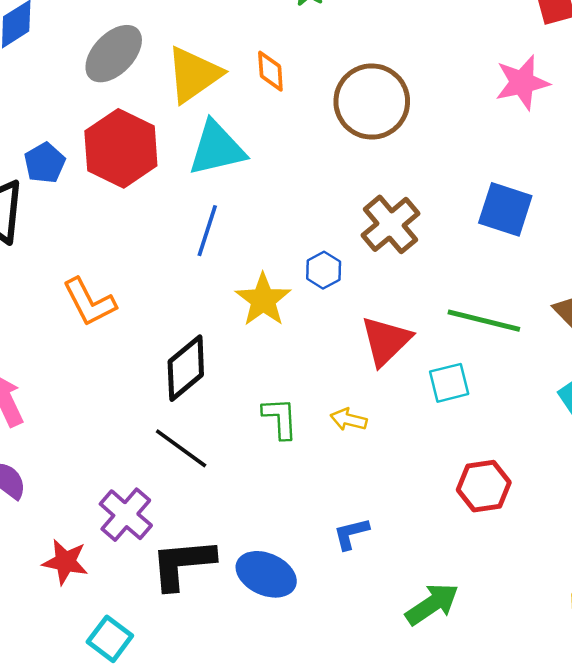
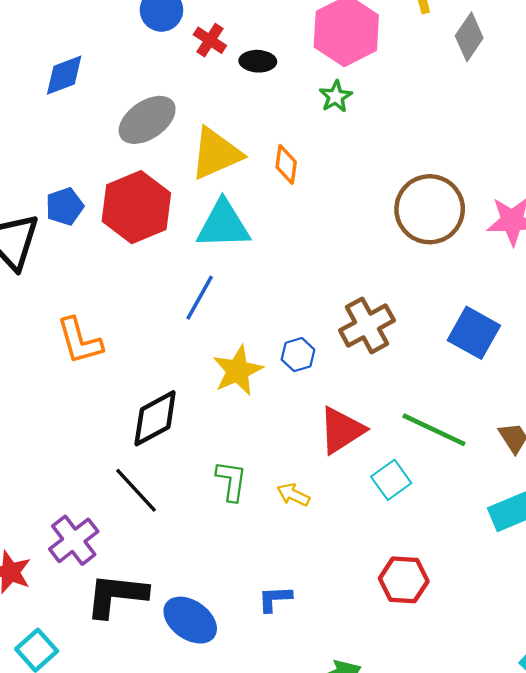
brown circle: (372, 101) -> (430, 209), moved
cyan square: (449, 383) -> (391, 480), turned -33

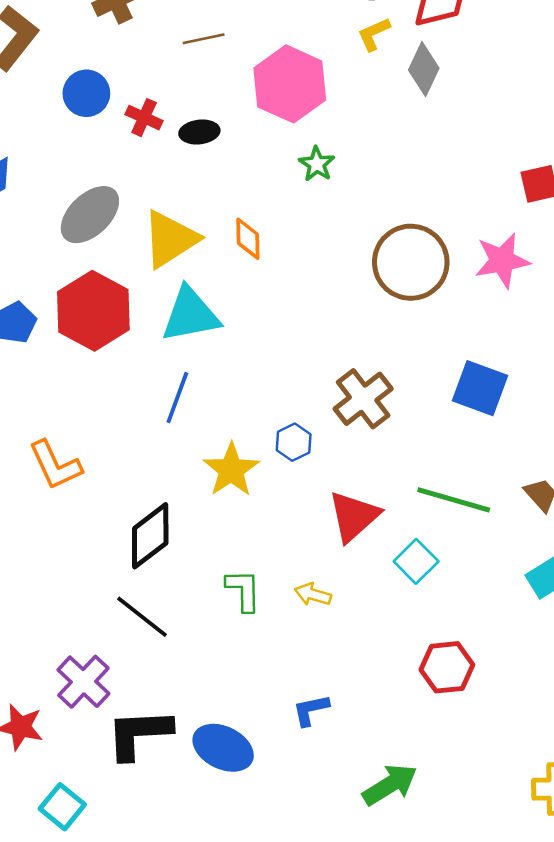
green star: (336, 97) -> (317, 164), moved

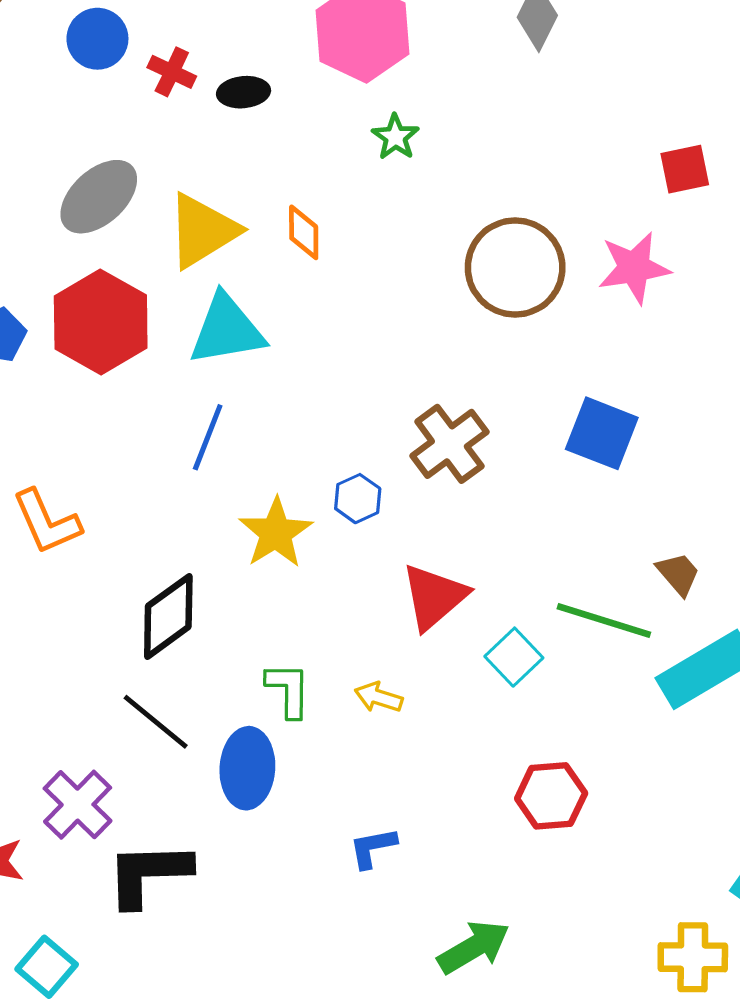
green line: (454, 500) -> (604, 621), moved
blue ellipse: (223, 748) -> (247, 768), moved, turned 66

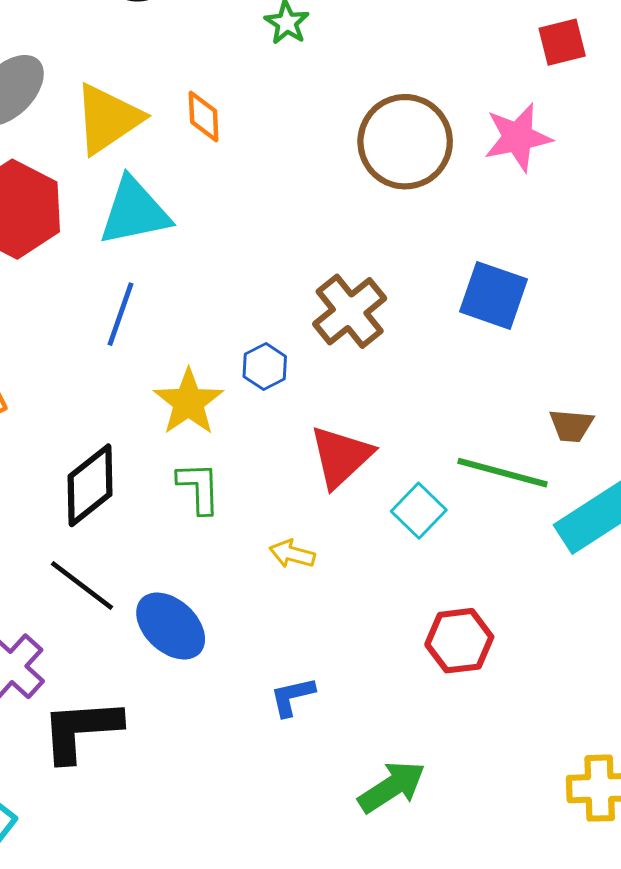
brown trapezoid: (678, 574) -> (571, 426), turned 138
green L-shape: (288, 690) -> (199, 488), moved
blue ellipse: (247, 768) -> (171, 626), turned -48

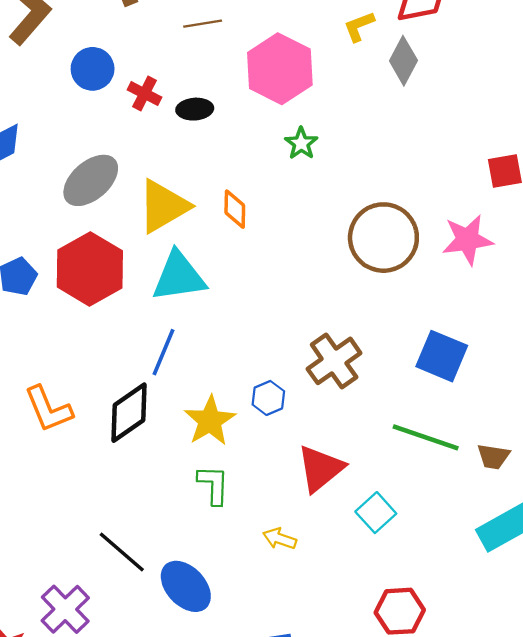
green line: (503, 473) -> (426, 437), moved
black diamond: (90, 485) -> (129, 413), moved

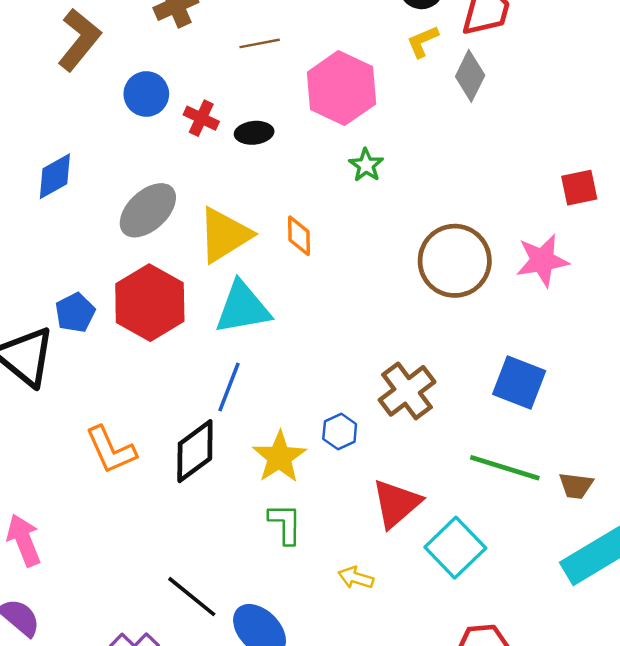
cyan square: (376, 513) -> (455, 548), size x1.4

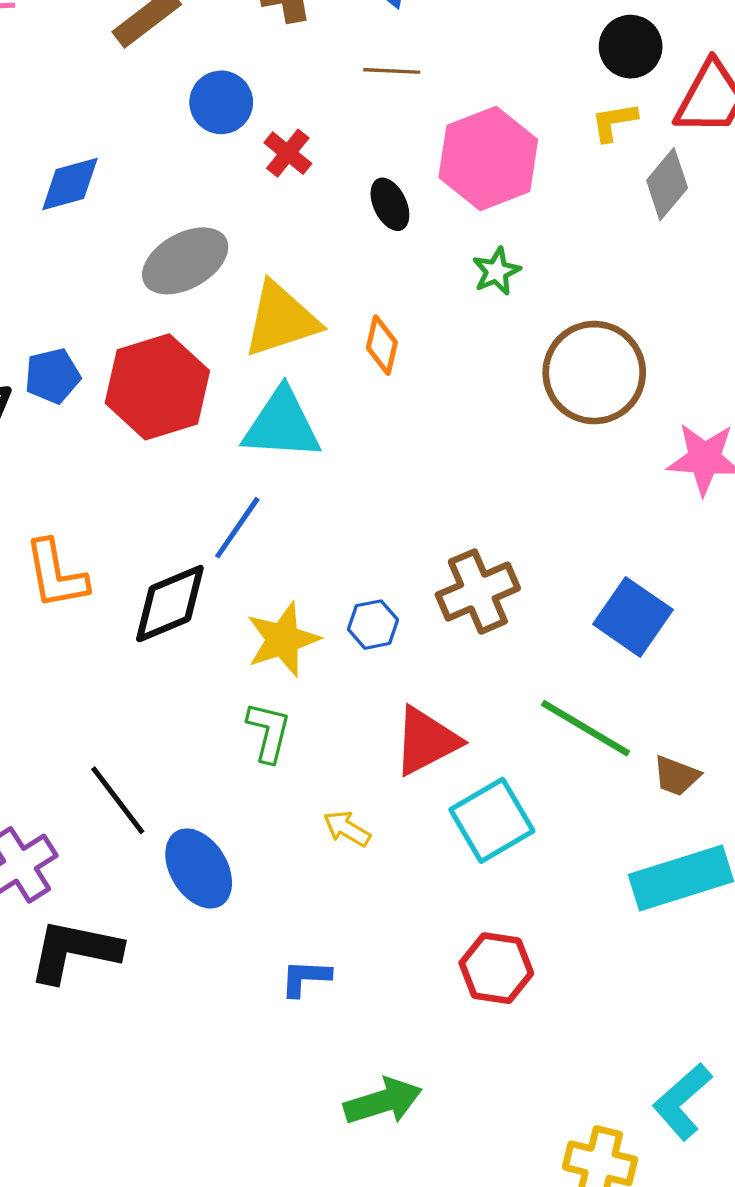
black ellipse: (254, 133) -> (390, 204), moved, turned 57
brown circle: (455, 261) -> (594, 373), moved

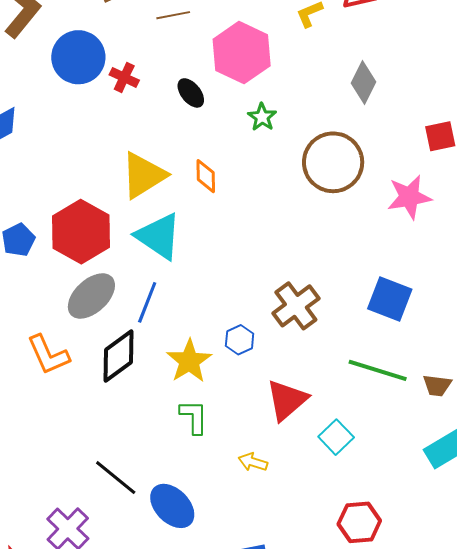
blue circle: (221, 102) -> (78, 57), size x1.4
gray diamond: (667, 184) -> (363, 82), moved
gray ellipse: (185, 261) -> (91, 296), moved
cyan triangle: (282, 425) -> (159, 236), turned 44
cyan square: (492, 820) -> (336, 437), size x0.7

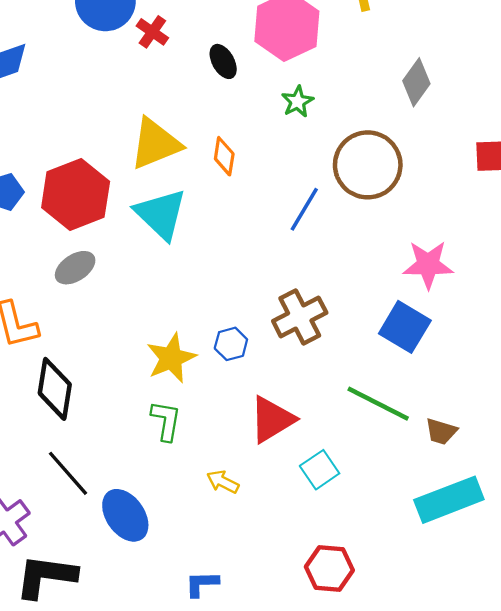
pink star: (409, 197) -> (428, 265), moved
gray ellipse: (91, 296) -> (75, 268), size x0.7
blue line: (147, 302) -> (304, 209), moved
black diamond: (119, 356) -> (55, 389), moved, turned -54

